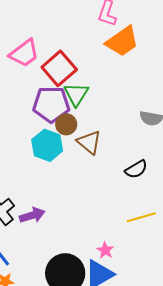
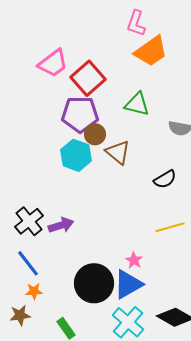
green triangle: (76, 94) -> (137, 104), moved, turned -48

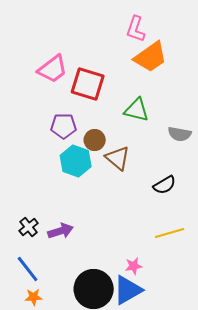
red square: (88, 78) -> (88, 84), turned -32
purple pentagon: (80, 114) -> (64, 126), moved, size x0.7
black cross: (29, 221) -> (29, 227), size x0.7
pink star: (134, 260) -> (134, 266), turned 30

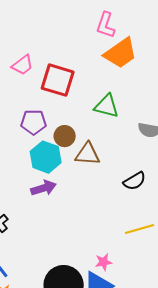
pink trapezoid: (53, 69) -> (23, 65), size x0.7
brown triangle: (118, 158) -> (88, 154), turned -36
purple arrow: (61, 231) -> (44, 188), moved

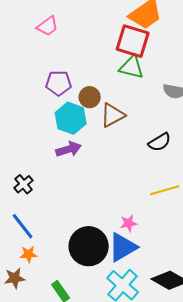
red square: (58, 80) -> (133, 41), moved
brown triangle: (88, 154) -> (113, 115), turned -32

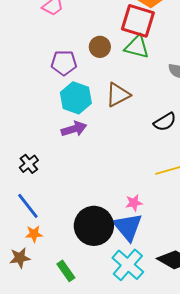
brown circle: (90, 97) -> (100, 47), moved
blue triangle: (123, 247) -> (128, 227), turned -40

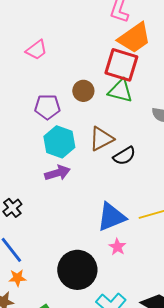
black semicircle: (165, 122) -> (124, 156), moved
pink star: (134, 203) -> (117, 247), turned -30
blue triangle: (128, 227) -> (111, 217), moved, turned 48

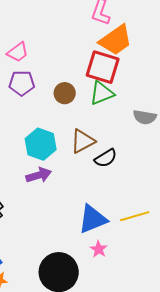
green triangle: (120, 91) -> (102, 93), turned -36
purple pentagon: (47, 107) -> (22, 83), moved

